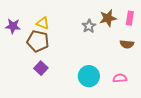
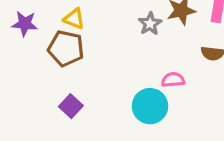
purple square: (41, 68) -> (71, 106), moved
pink semicircle: (120, 78) -> (173, 80), moved

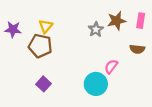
yellow triangle: (74, 19) -> (46, 26), turned 48
pink semicircle: (173, 80) -> (111, 67), turned -48

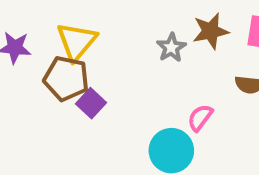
yellow triangle: (46, 26) -> (77, 41), size x1.5
purple square: (43, 84) -> (91, 103), moved

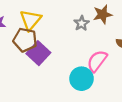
purple square: (91, 103) -> (38, 53), size x1.5
pink semicircle: (200, 118) -> (97, 61), size x1.5

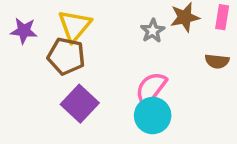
purple square: (38, 53) -> (80, 104), moved
pink semicircle: (97, 61) -> (151, 88), moved

